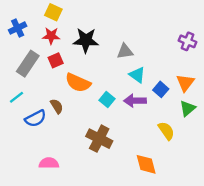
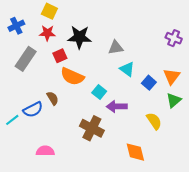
red square: (56, 60) -> (60, 56), moved
cyan line: (16, 97) -> (12, 120), moved
purple arrow: (135, 101) -> (117, 106), moved

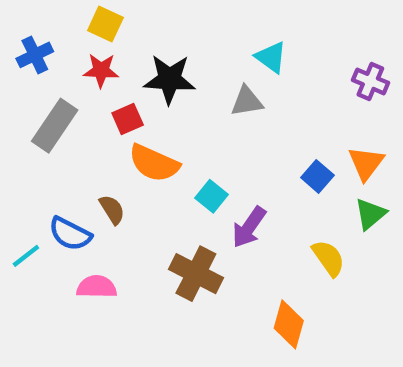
cyan triangle: (127, 69) -> (271, 57), moved
purple arrow: (117, 106) -> (249, 227), turned -54
blue semicircle: (33, 110) -> (70, 234), turned 54
pink semicircle: (45, 151) -> (97, 287), moved
orange diamond: (135, 152) -> (289, 324), turned 30

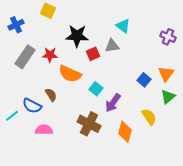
red star: (101, 70) -> (50, 55), moved
red square: (128, 119) -> (93, 54), moved
orange diamond: (289, 324) -> (125, 132), moved

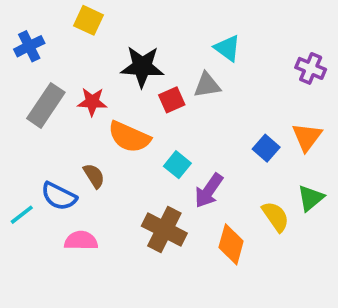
green triangle: (168, 97) -> (311, 198), moved

